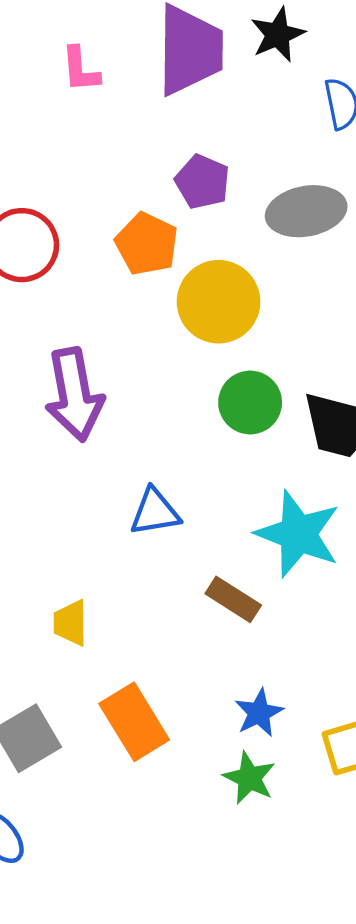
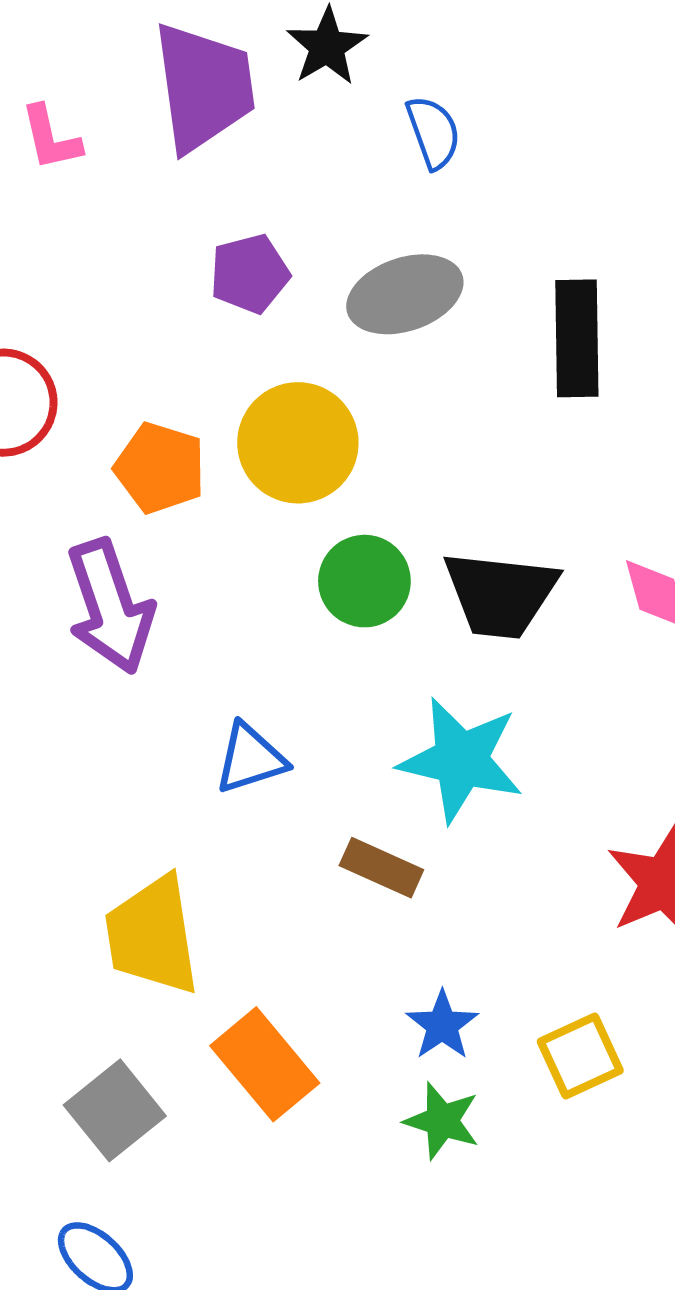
purple pentagon: (202, 182) -> (250, 274), turned -30
orange pentagon: (147, 244) -> (160, 468), moved
yellow trapezoid: (70, 623) -> (152, 935), size x1.8

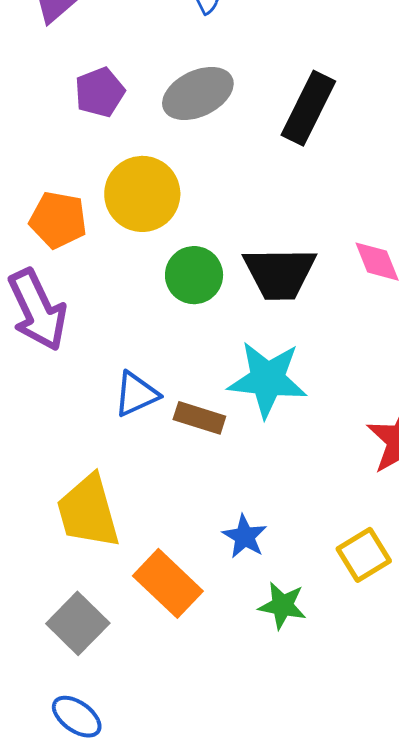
black rectangle: (577, 338) -> (308, 108), turned 34
brown rectangle: (381, 868) -> (199, 418), moved
blue star: (442, 1025) -> (245, 536), moved

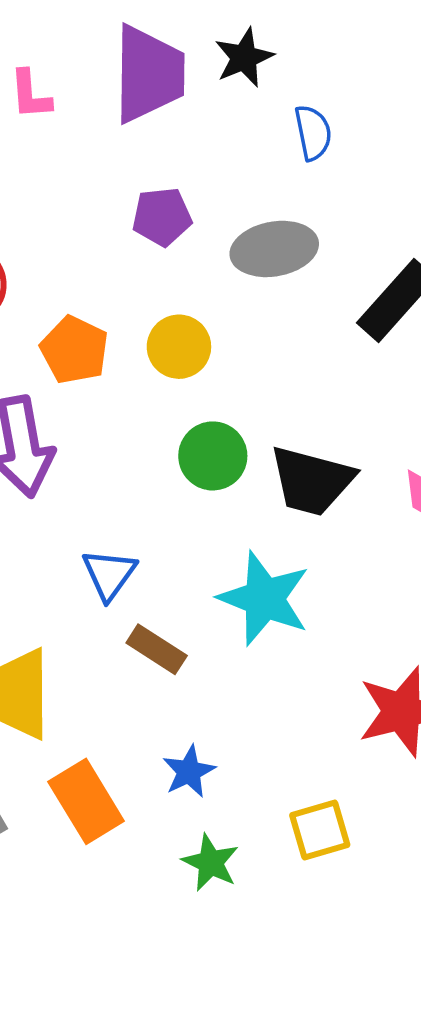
yellow circle: (142, 194) -> (179, 347), size x0.7
blue triangle: (136, 394) -> (109, 574), turned -45
brown rectangle: (199, 418) -> (157, 649), moved

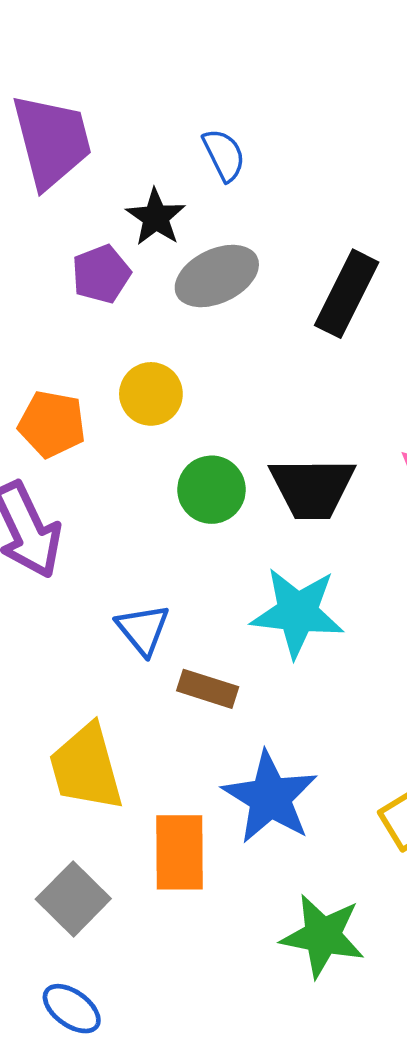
black star: (244, 58) -> (156, 217), moved
blue star: (189, 772) -> (270, 797), size x1.8
orange rectangle: (86, 801) -> (179, 852), turned 46
green star: (211, 863) -> (323, 936), moved, size x1.5

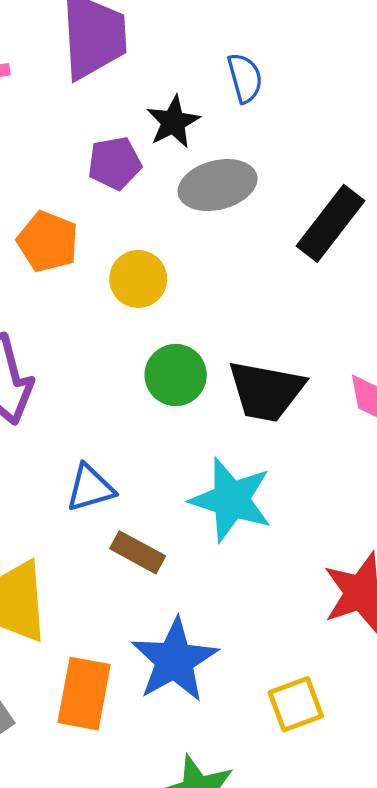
orange pentagon: (52, 424) -> (48, 242), moved
blue triangle: (143, 629) -> (90, 488), turned 42

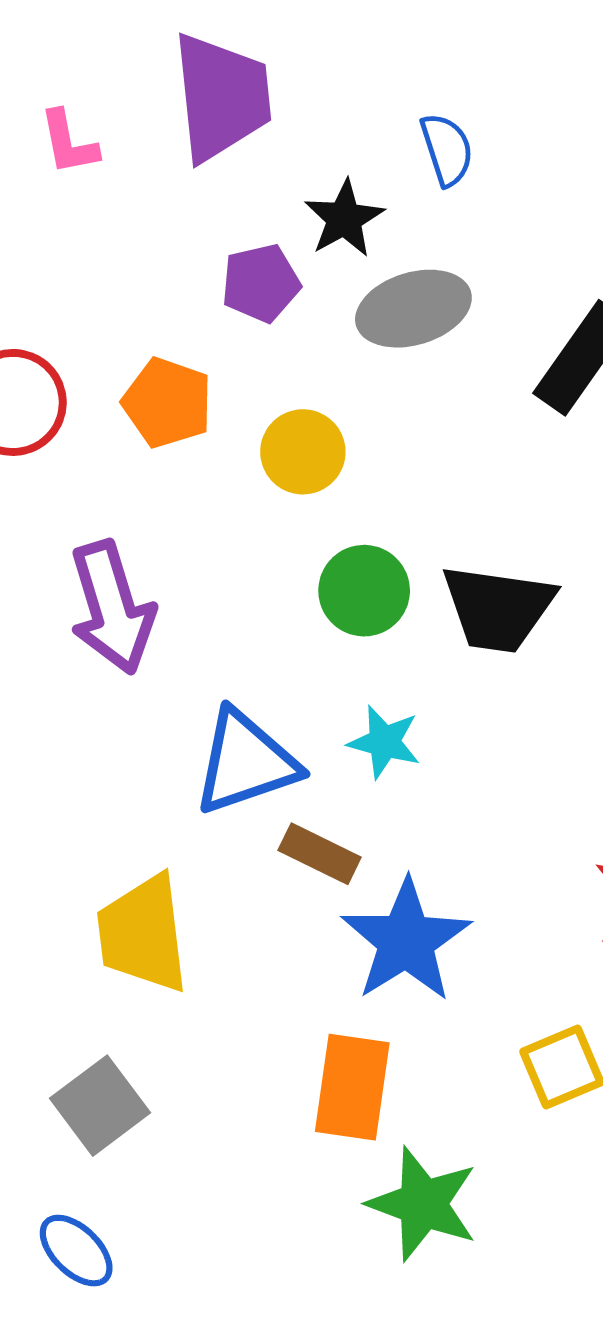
blue triangle: (90, 488) -> (246, 762), size x1.5
cyan star: (231, 500) -> (384, 742), moved, size x0.6
blue star: (175, 660) -> (406, 941), moved
orange rectangle: (84, 694) -> (352, 1087), moved

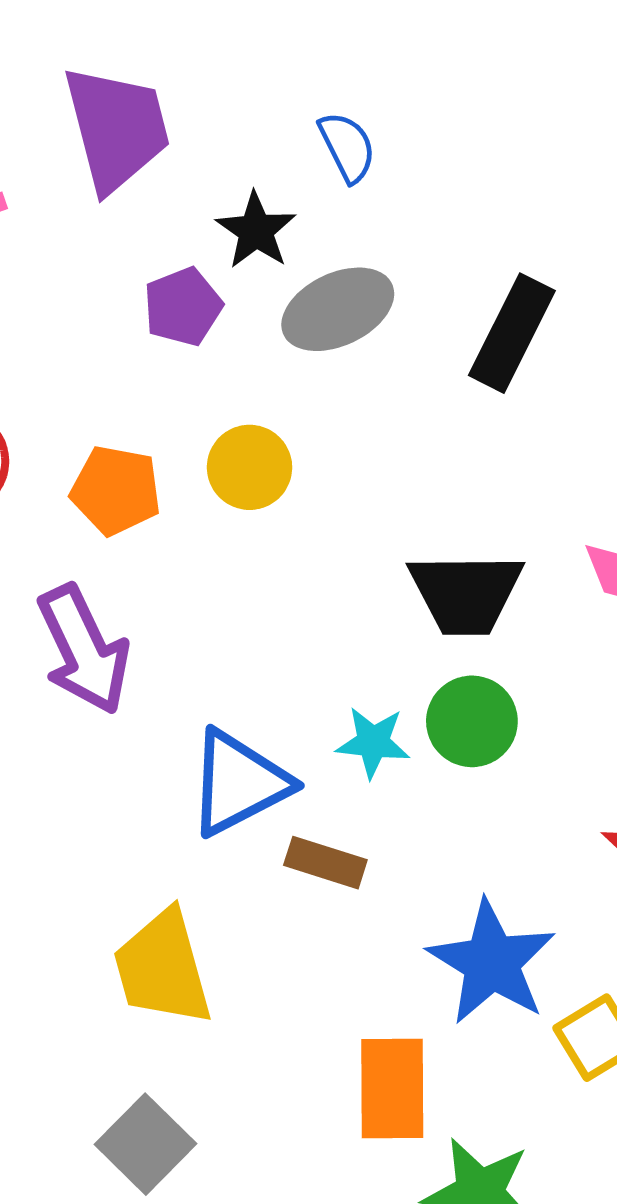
orange pentagon: (167, 403) -> (116, 490), moved
green circle: (364, 591) -> (472, 721), moved
blue star: (406, 941) -> (492, 962), moved

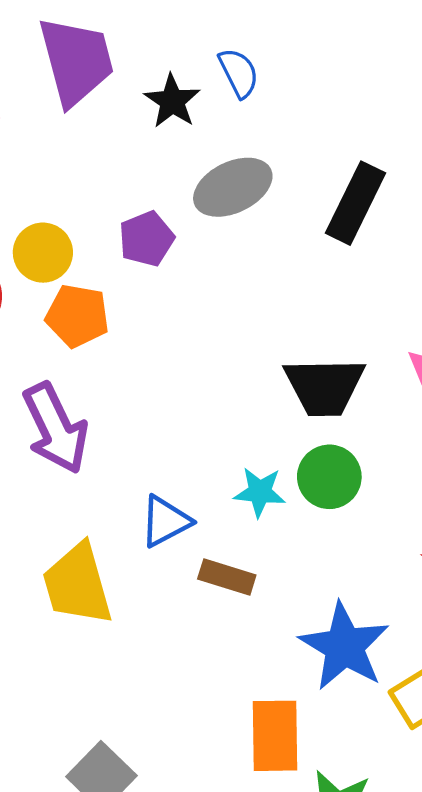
black star: (256, 231) -> (172, 101), moved
purple pentagon: (183, 307) -> (146, 239), moved
yellow circle: (250, 467) -> (43, 253), moved
blue triangle: (239, 783) -> (165, 521), size x0.7
yellow trapezoid: (162, 968) -> (77, 584), moved

